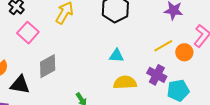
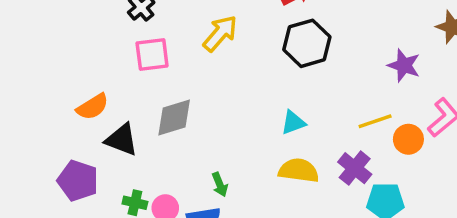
pink square: (28, 33) -> (152, 55), turned 30
cyan triangle: (116, 56) -> (293, 123), turned -35

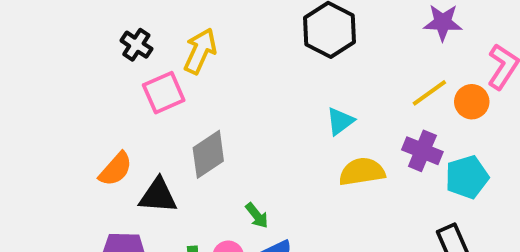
yellow arrow: (220, 33) -> (200, 51), moved
green arrow: (220, 185) -> (257, 216), moved

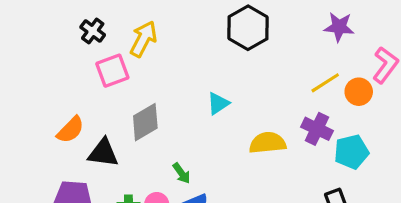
cyan triangle: (340, 121) -> (218, 103), moved

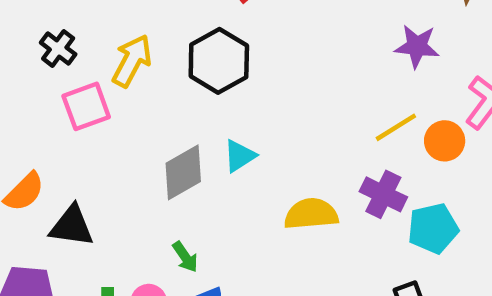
black hexagon: (248, 28) -> (219, 61), moved
gray diamond: (145, 122) -> (183, 172), moved

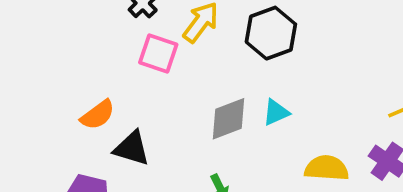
pink square: (86, 106) -> (158, 54), turned 30

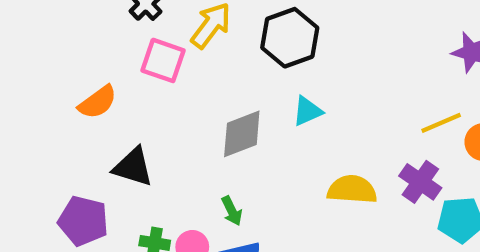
cyan triangle: (276, 112) -> (307, 111), moved
orange semicircle: (98, 115) -> (98, 102), moved

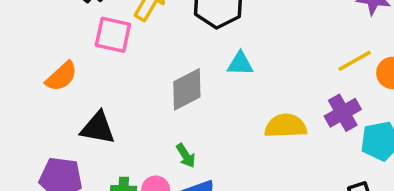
cyan triangle: (307, 111) -> (240, 64), turned 32
purple cross: (420, 182) -> (343, 113), turned 32

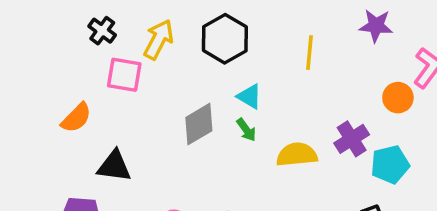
yellow line: (355, 61) -> (310, 53), moved, turned -52
cyan triangle: (240, 64) -> (249, 96), turned 32
green arrow: (186, 156) -> (246, 130), moved

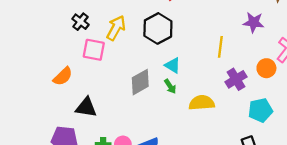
yellow line: (310, 53) -> (220, 47), moved
purple cross: (352, 139) -> (236, 79), moved

